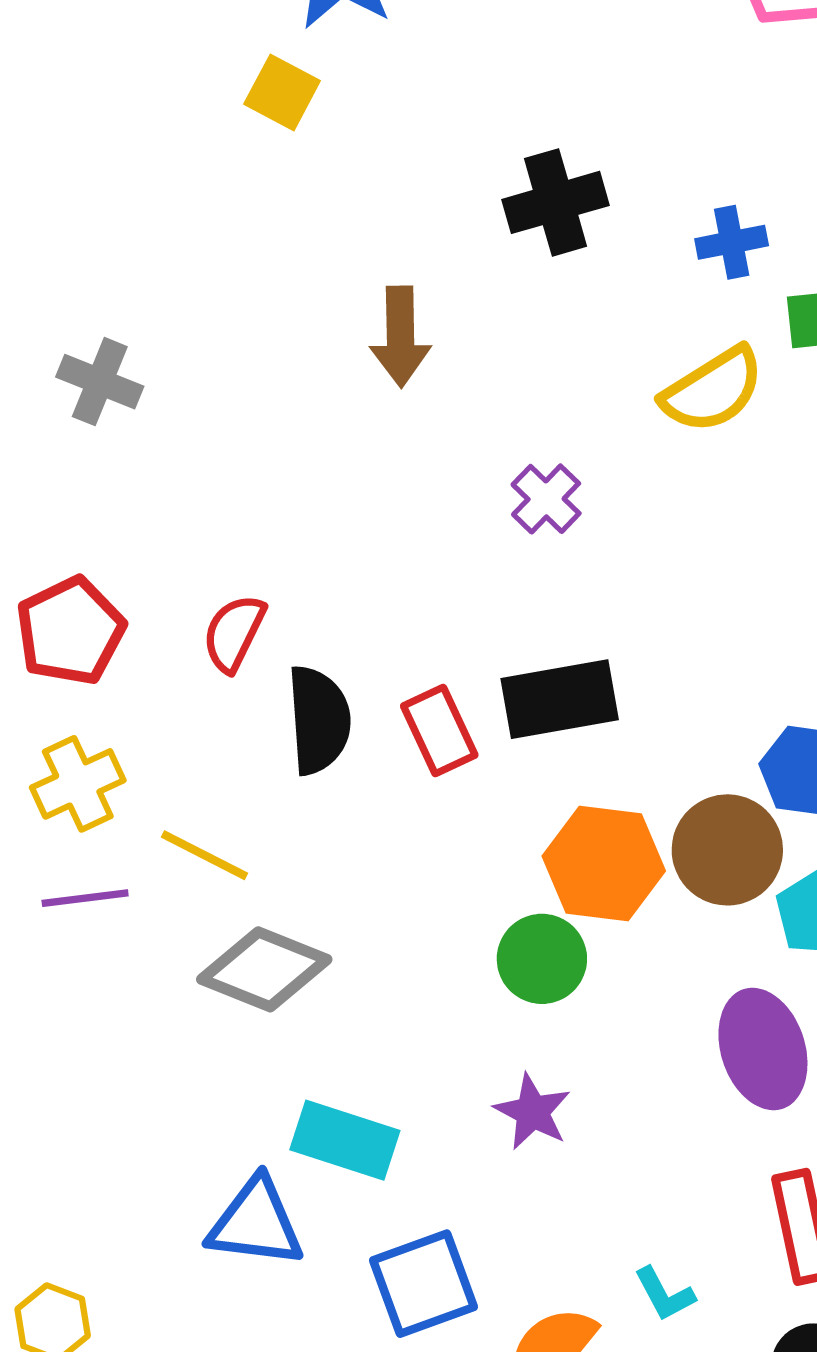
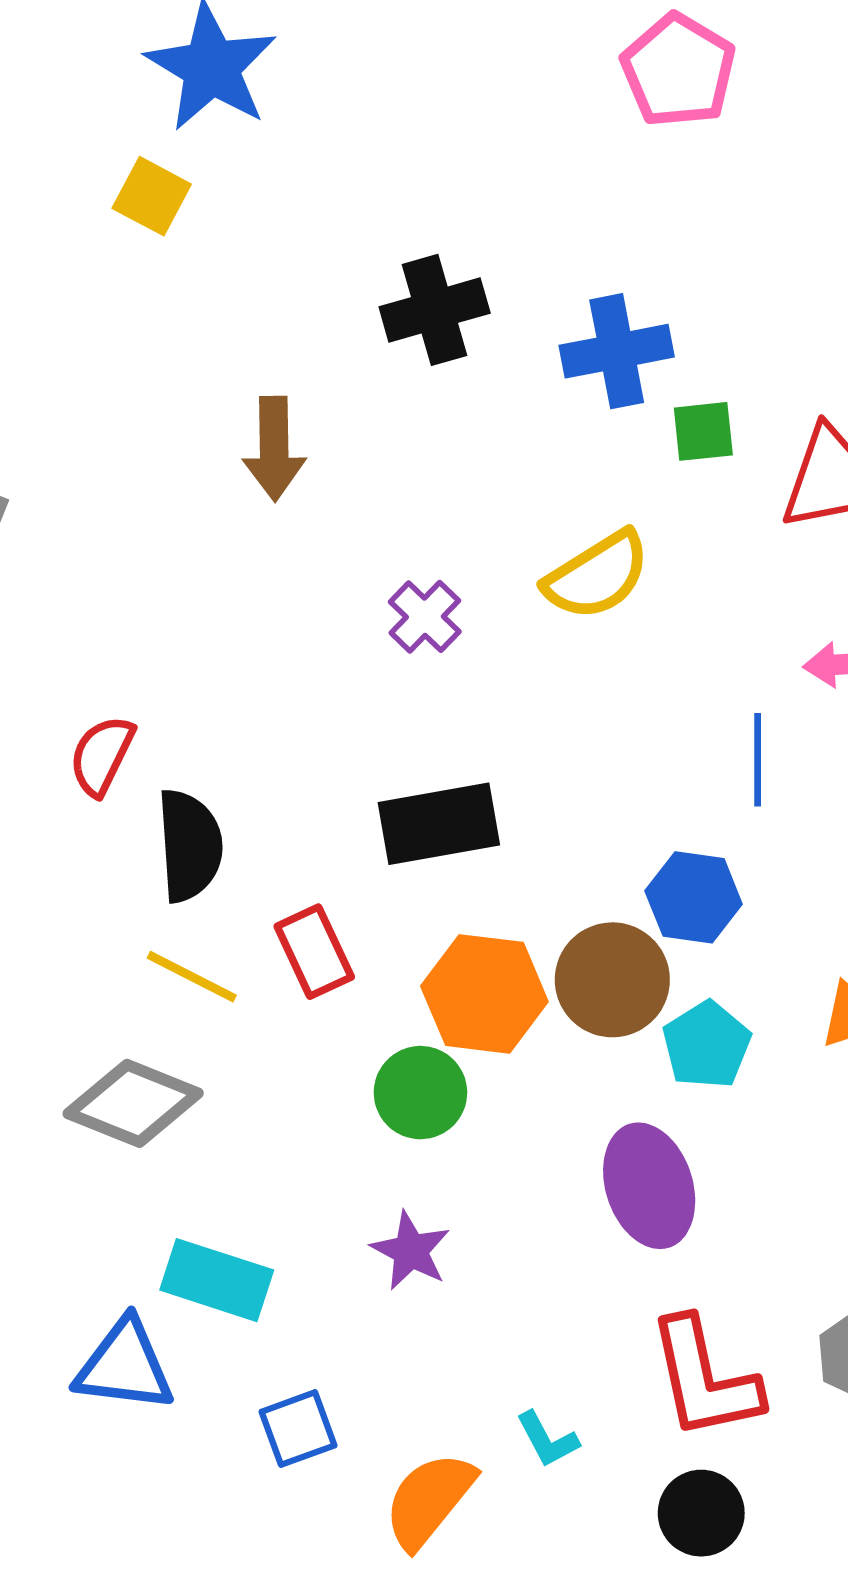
blue cross: (732, 242) -> (617, 351), size x1.5
yellow semicircle: (713, 390) -> (597, 576), moved
red rectangle: (439, 730) -> (314, 952), moved
yellow line: (205, 855) -> (192, 977), moved
blue square: (424, 1284) -> (298, 1429), size x0.7

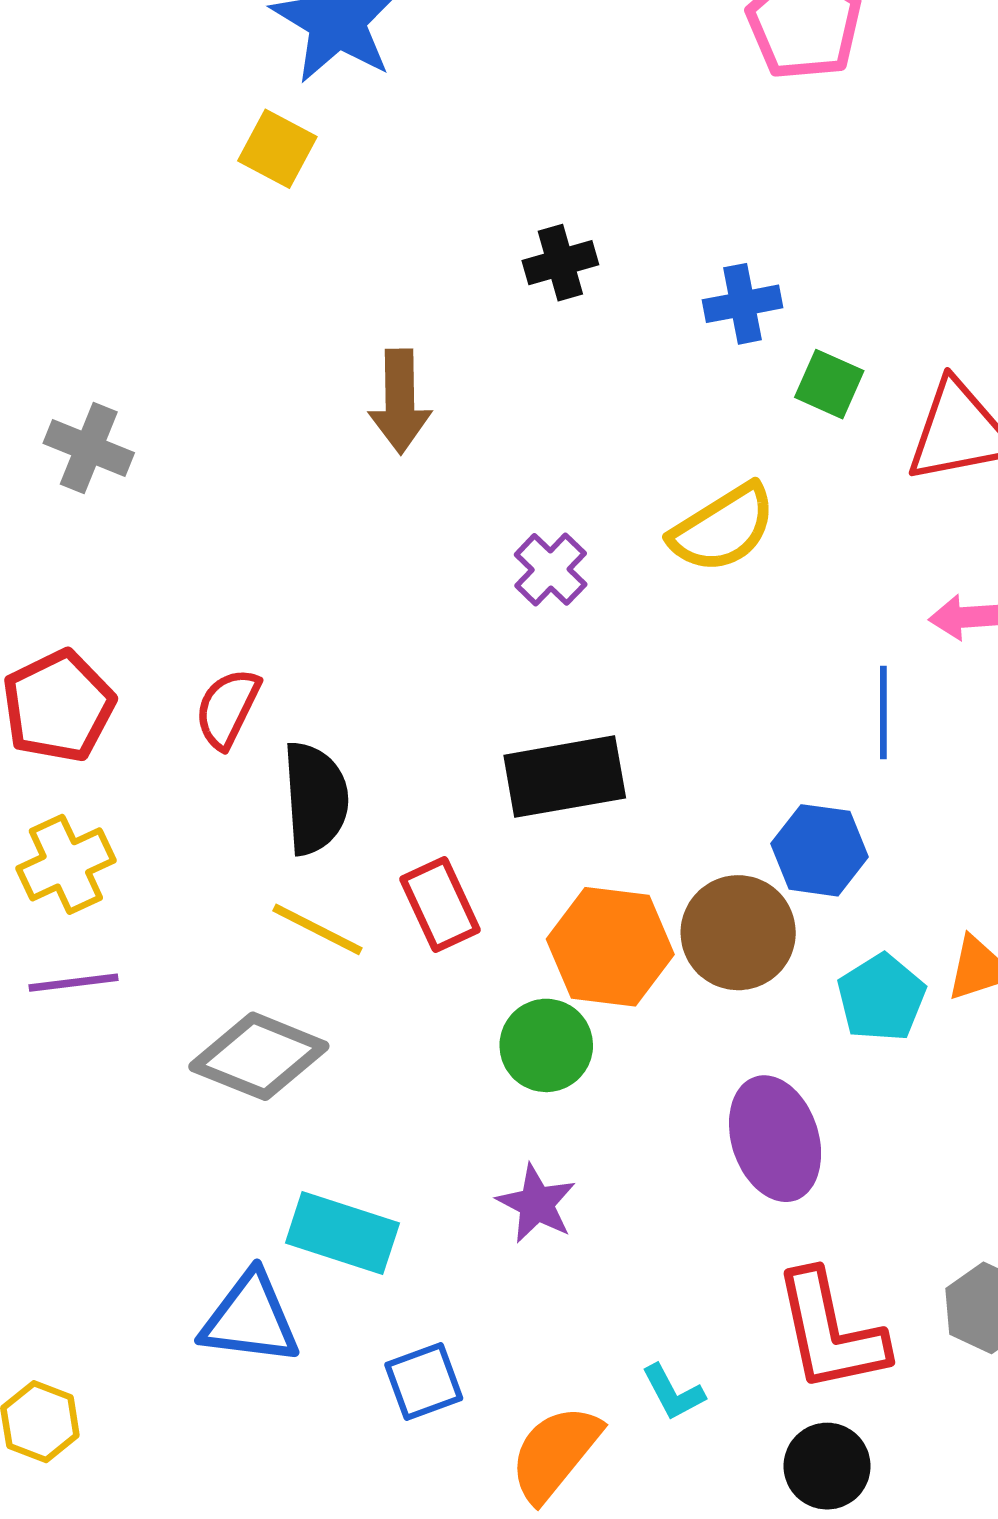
black cross: (435, 310) -> (560, 263), size x0.7
blue cross: (617, 351) -> (742, 304), size x0.7
green square: (703, 431) -> (829, 384), turned 30
cyan pentagon: (707, 1045) -> (881, 998), moved

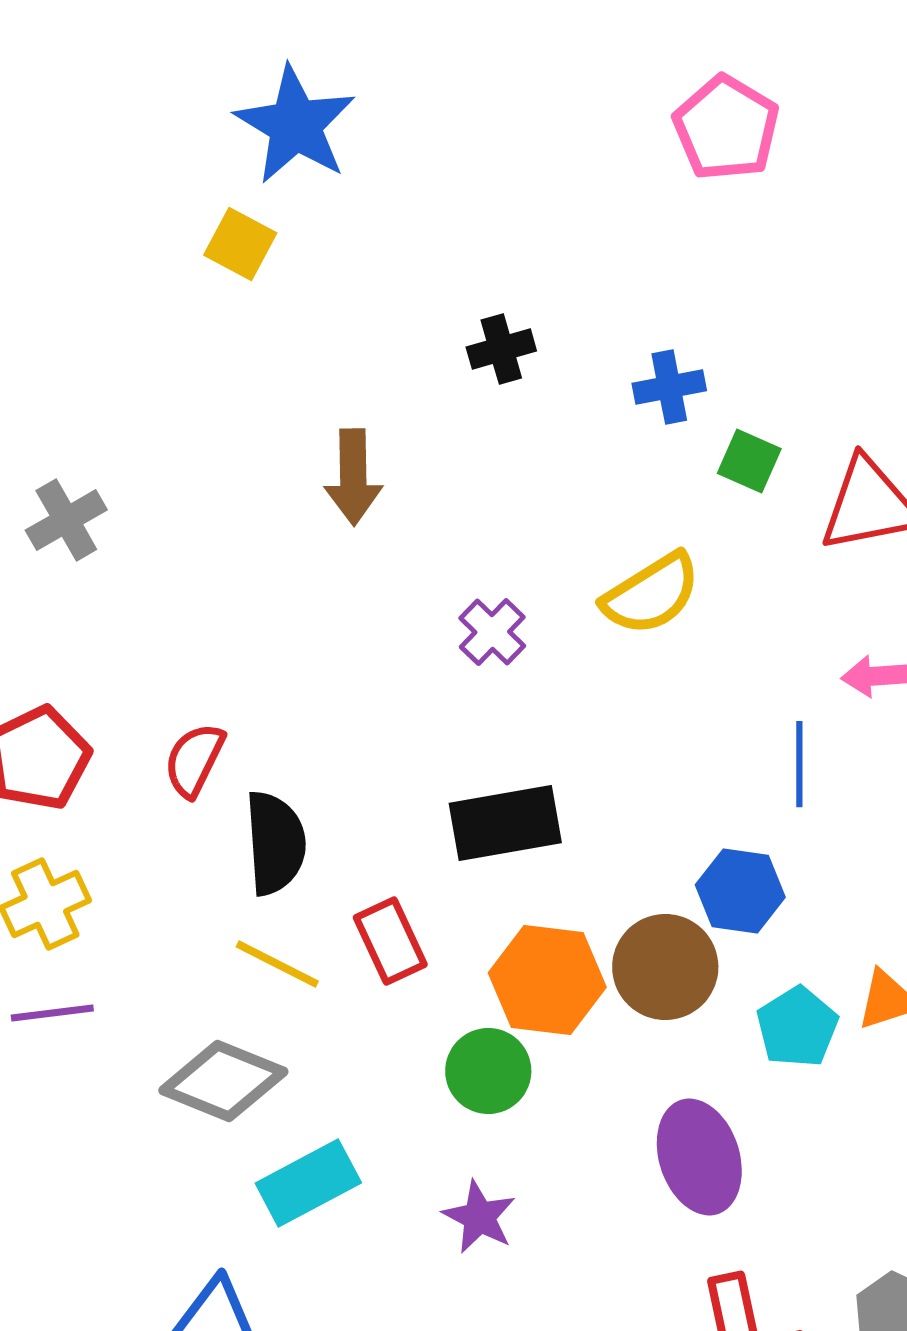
gray cross: (89, 448) -> (66, 520), turned 38
cyan rectangle: (342, 1233) -> (308, 1183), moved, turned -46

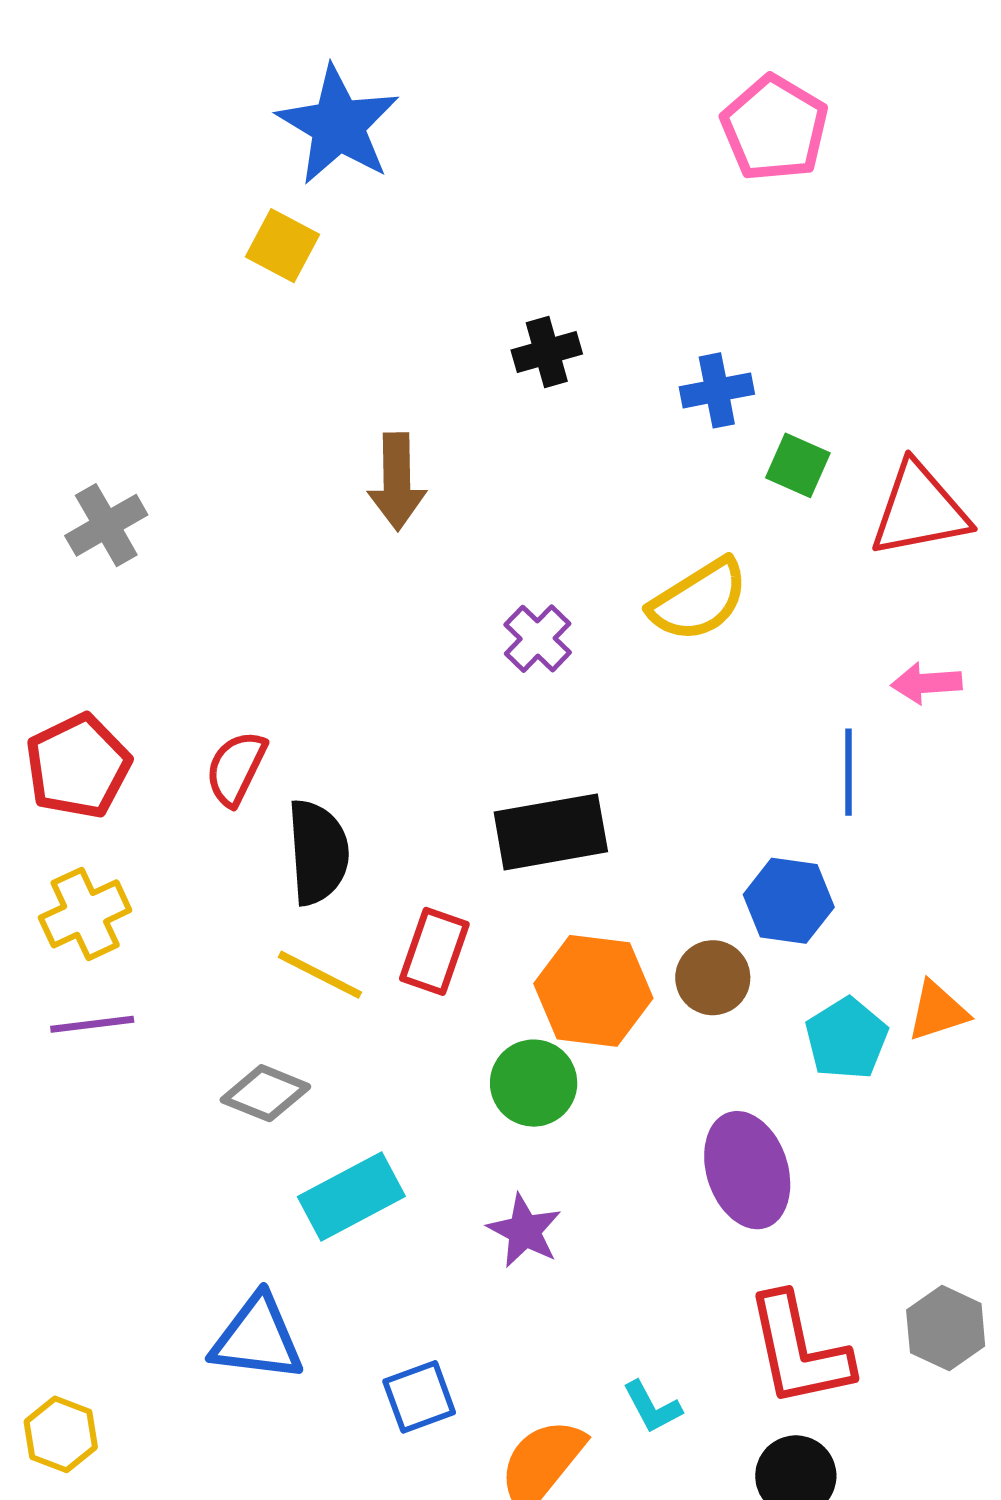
red rectangle: (390, 941) -> (434, 951), turned 44
brown circle: (665, 967) -> (713, 978), size x0.7
gray diamond: (223, 1081) -> (265, 1093), size x0.7

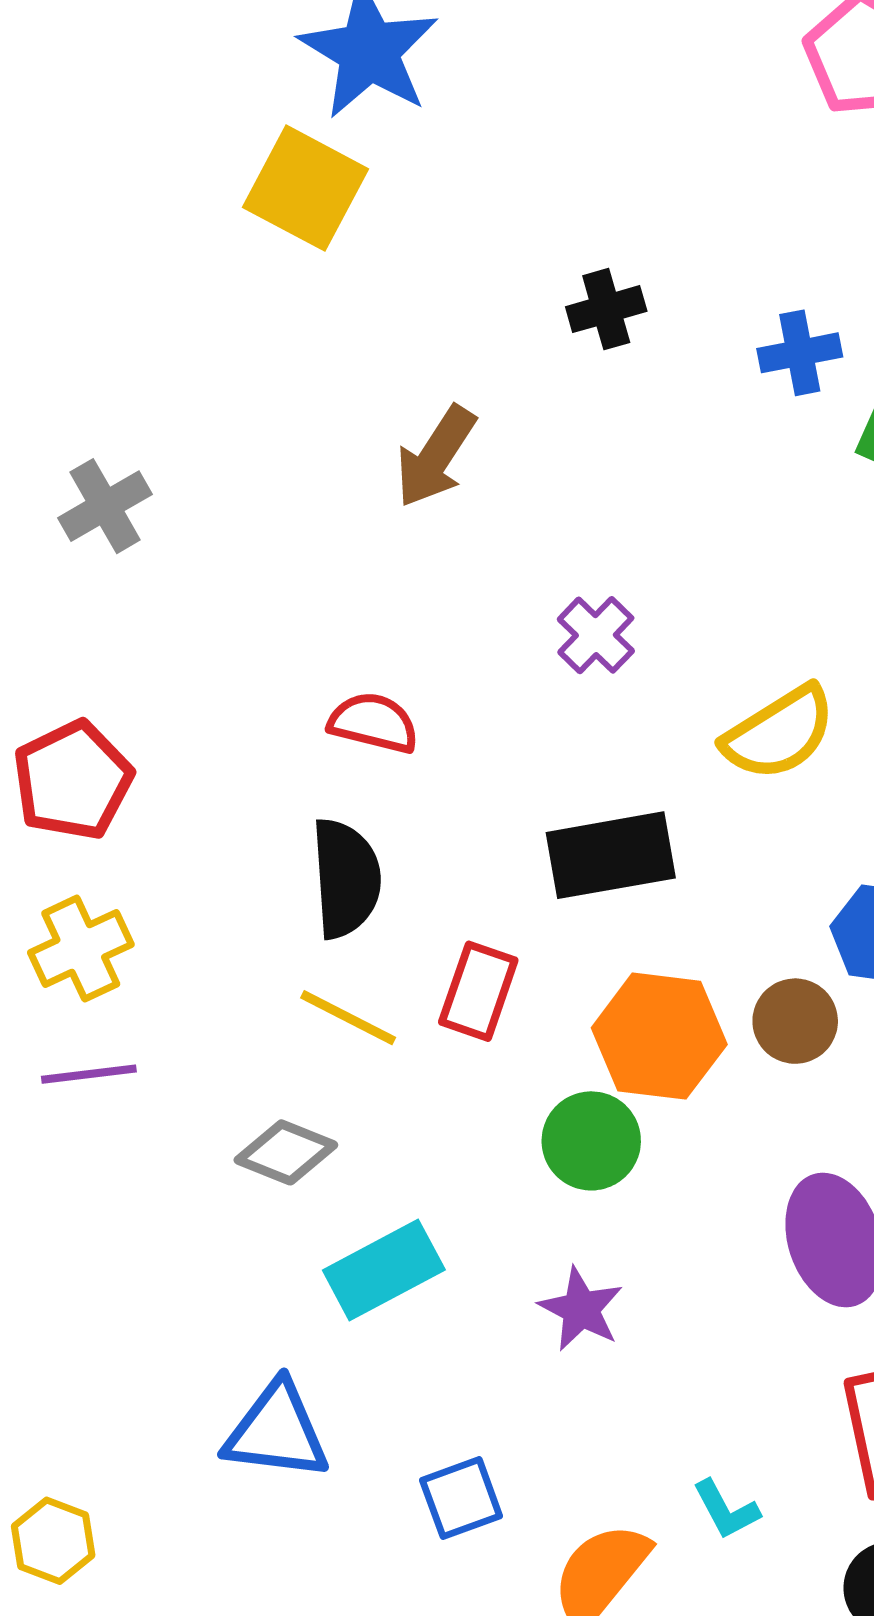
yellow square: (282, 246) -> (305, 188), size x1.5
brown arrow: (397, 482) -> (436, 457), turned 34
yellow semicircle: (699, 600) -> (779, 733), moved
red semicircle: (236, 768) -> (373, 723), moved, turned 78

